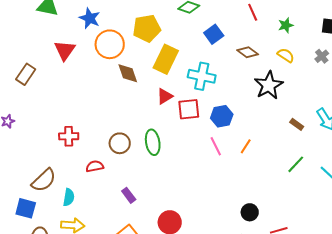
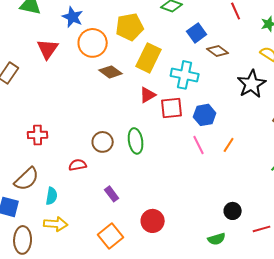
brown diamond: (248, 52) -> (218, 51), moved
brown diamond: (128, 73) -> (111, 72), turned -35
red cross: (69, 136) -> (38, 135), moved

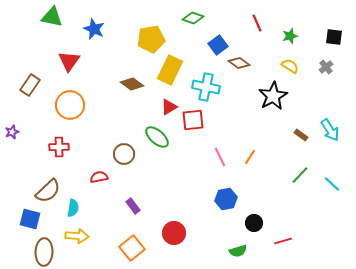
orange circle: (93, 43) -> (70, 105), moved
blue hexagon: (205, 115) -> (226, 199), moved
green ellipse: (136, 141) -> (157, 137), moved, turned -40

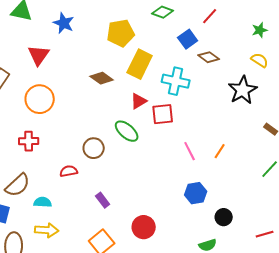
red line: (257, 23) -> (210, 16), moved, turned 66
cyan semicircle: (73, 208) -> (43, 202), turned -96
red line: (283, 241) -> (265, 234), moved

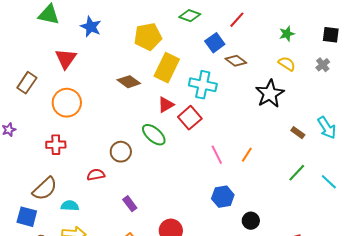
red square: (163, 114) -> (190, 118), turned -35

